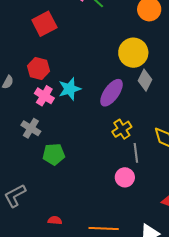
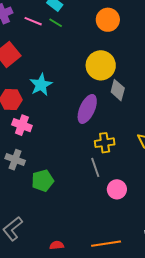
cyan star: (70, 89) -> (41, 85), moved
yellow cross: (122, 129) -> (105, 143), turned 36
gray line: (136, 153) -> (95, 167), moved

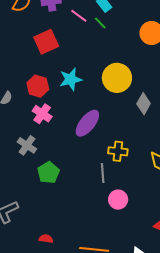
yellow circle: (101, 65) -> (117, 78), moved
purple ellipse: (87, 109) -> (87, 123), moved
green pentagon: (43, 181) -> (48, 173), turned -30

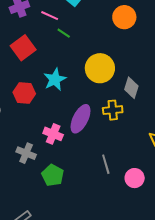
green line: (100, 23) -> (64, 33), moved
pink cross: (42, 114) -> (53, 134), moved
yellow cross: (118, 151) -> (113, 110), moved
pink circle: (118, 200) -> (135, 178), moved

